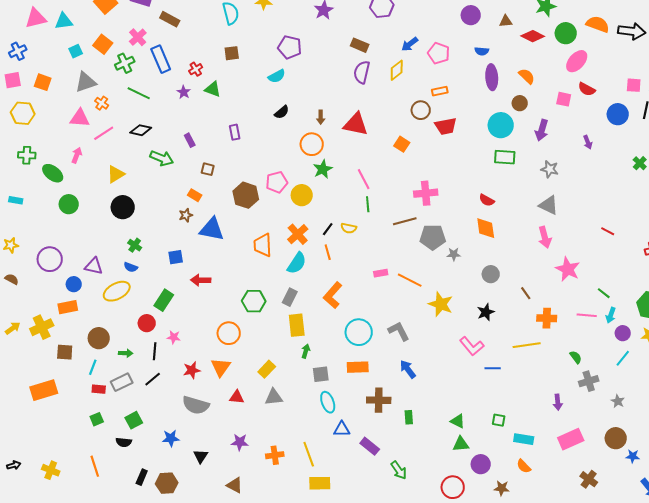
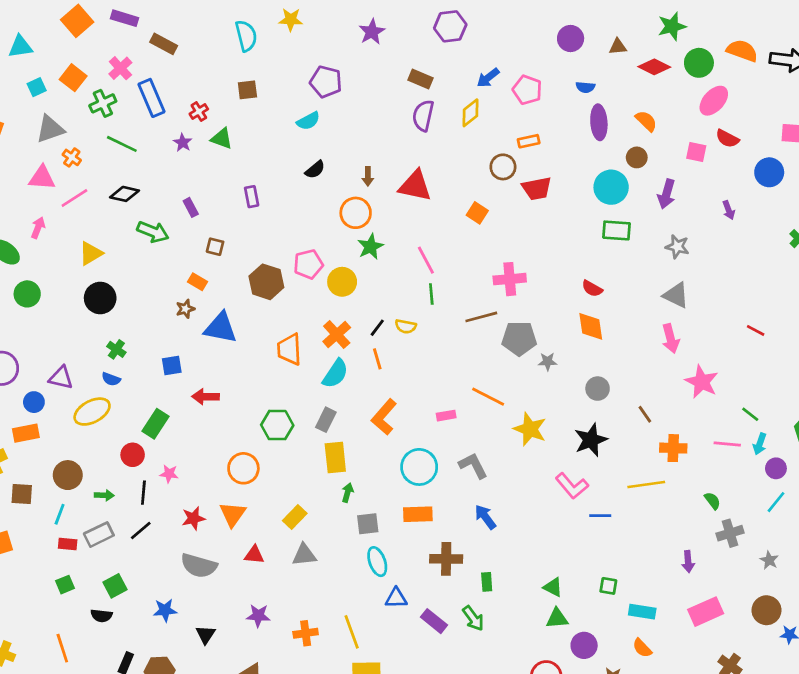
pink rectangle: (381, 273) -> (446, 416), moved
black star: (486, 312) -> (591, 440), size x1.4
green arrow: (399, 470) -> (473, 618), moved

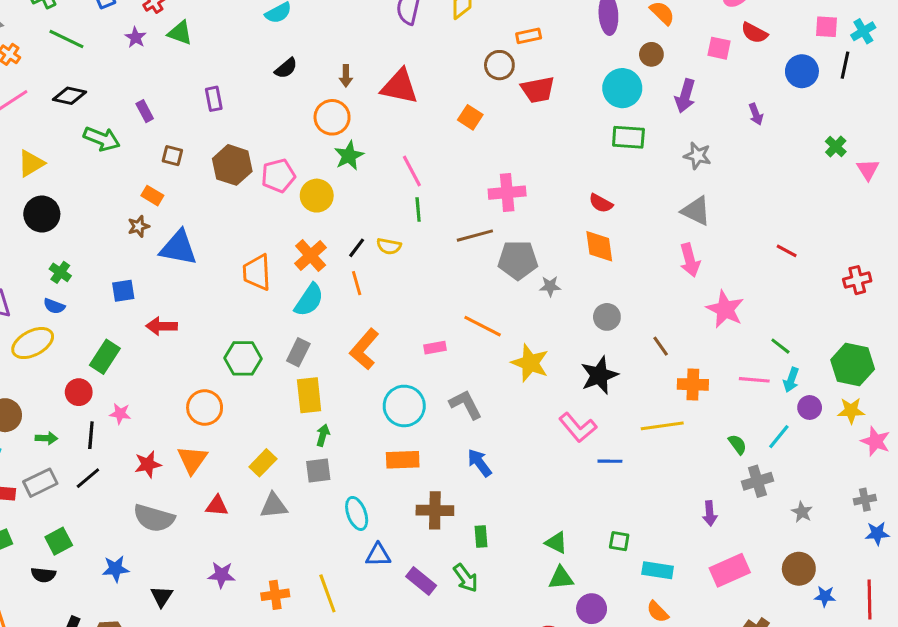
brown hexagon: (266, 282) -> (232, 165), moved
cyan line: (776, 502) -> (779, 437), moved
gray square: (368, 524) -> (318, 470), moved

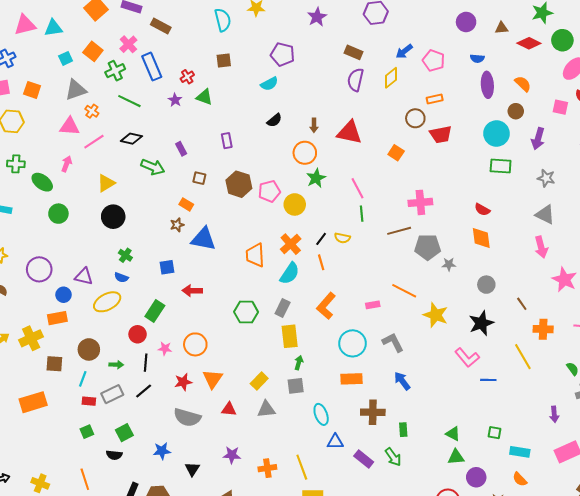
orange circle: (205, 408) -> (195, 344), moved
yellow line: (662, 426) -> (523, 357), turned 68

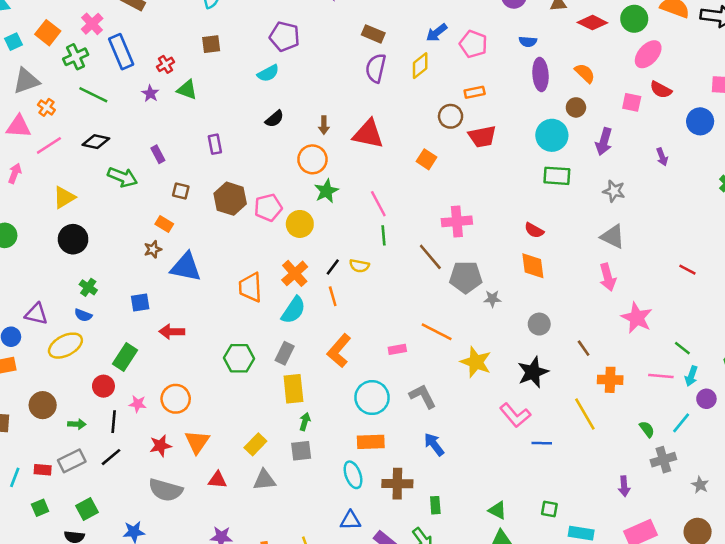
brown line: (399, 231) -> (430, 257), turned 65
cyan line: (83, 379) -> (15, 477), moved
cyan ellipse: (321, 414) -> (353, 475), moved

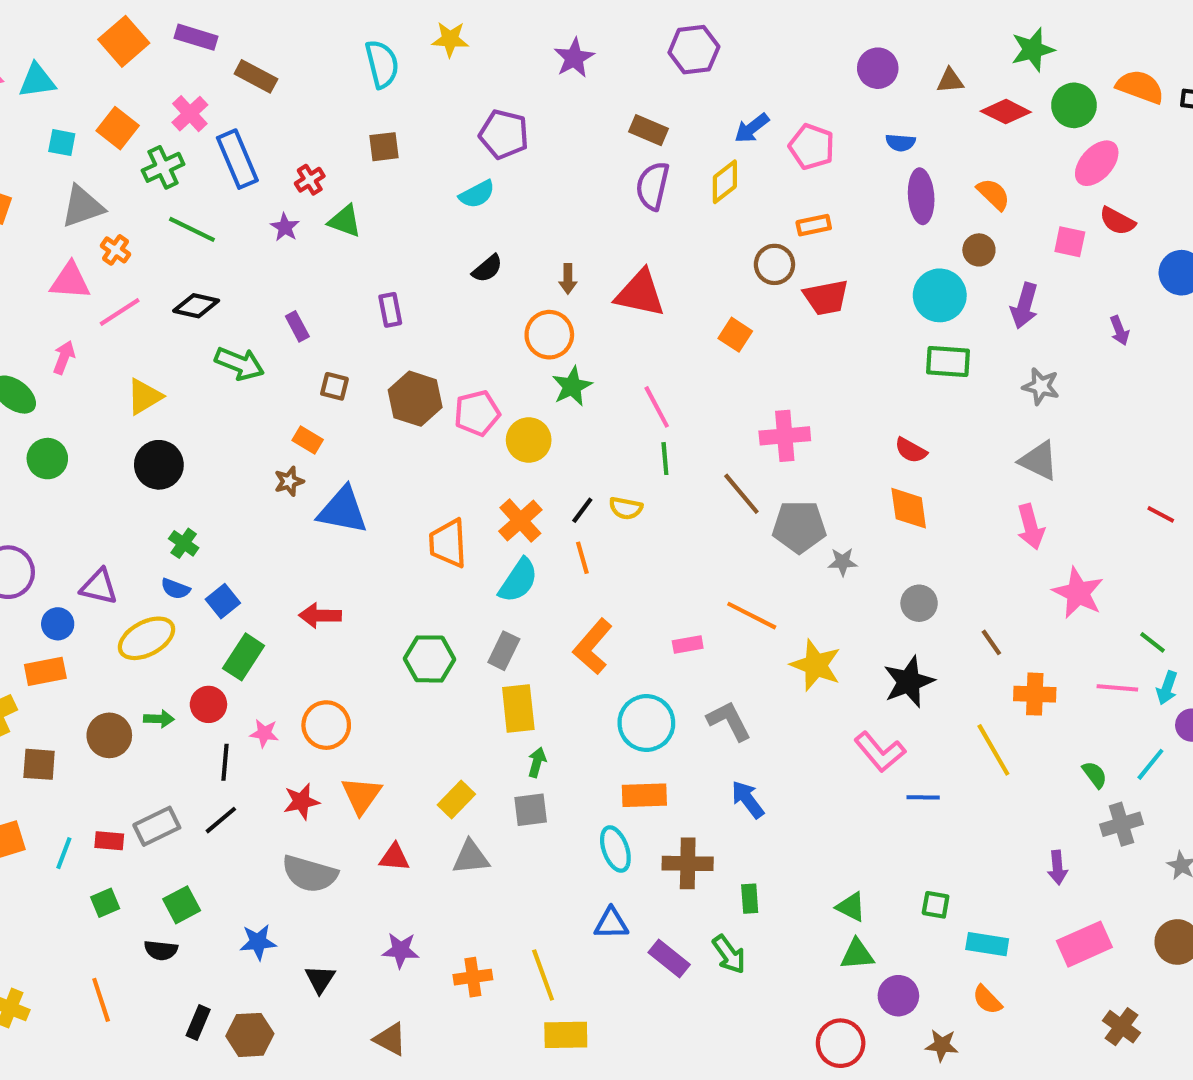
cyan square: (13, 42) -> (62, 143), turned 36
blue square: (140, 303) -> (223, 601), moved, turned -30
green arrow: (77, 424) -> (159, 719), moved

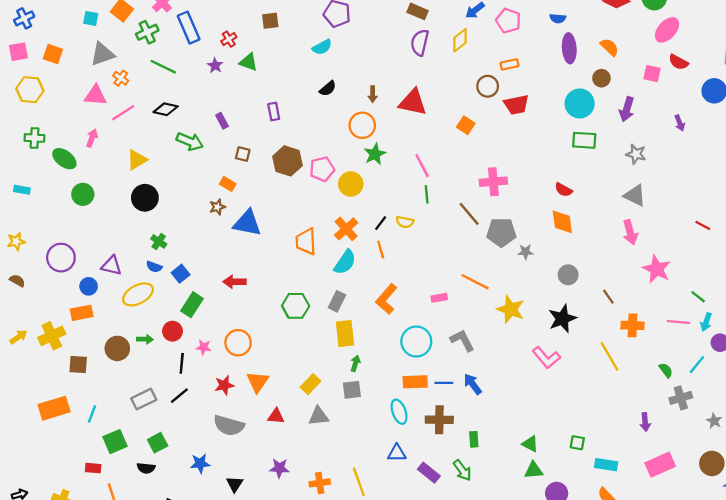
blue line: (923, 797) -> (444, 383), moved
red rectangle: (109, 841) -> (93, 468), moved
green square: (105, 903) -> (115, 442), size x1.5

